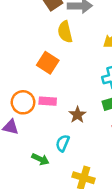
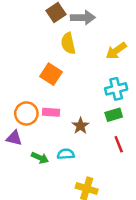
cyan semicircle: (63, 143) -> (66, 154), turned 63
green arrow: (40, 159) -> (40, 158), moved

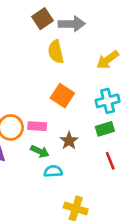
orange square: (51, 74) -> (62, 96), moved
green arrow: (40, 158) -> (40, 151), moved

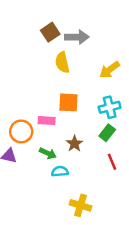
orange square: (62, 96) -> (68, 102), turned -30
pink rectangle: (37, 126) -> (47, 121), moved
green rectangle: (105, 129) -> (107, 133), turned -35

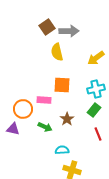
cyan semicircle: (60, 171) -> (62, 150), moved

